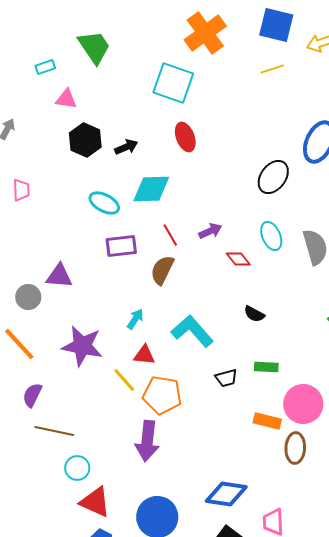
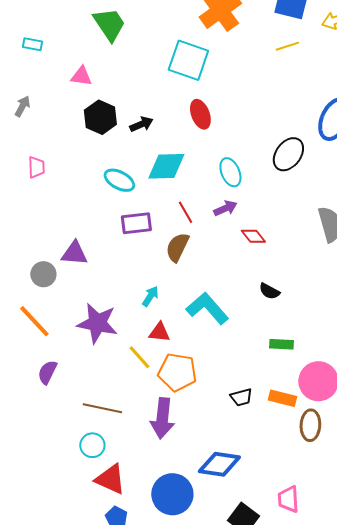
cyan rectangle: (45, 67) -> (32, 44), moved, turned 30
cyan ellipse: (271, 236) -> (230, 172), moved
black trapezoid: (226, 378) -> (241, 397), moved
brown line: (54, 431) -> (102, 408), moved
blue diamond: (226, 494) -> (219, 464), moved

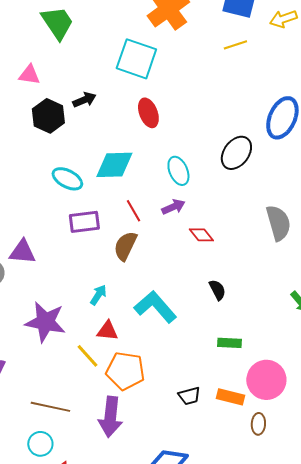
black arrow: (141, 124) -> (84, 100), moved
black semicircle: (269, 291) -> (217, 290), turned -145
brown ellipse: (310, 425) -> (258, 424), size x0.7

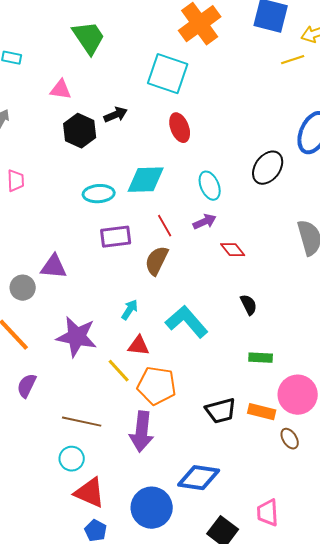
yellow line: (235, 45) -> (293, 60), moved
cyan ellipse: (67, 179) -> (99, 194), turned -32
black trapezoid: (189, 396) -> (221, 411), size x1.4
brown ellipse: (258, 424) -> (290, 439), turned -35

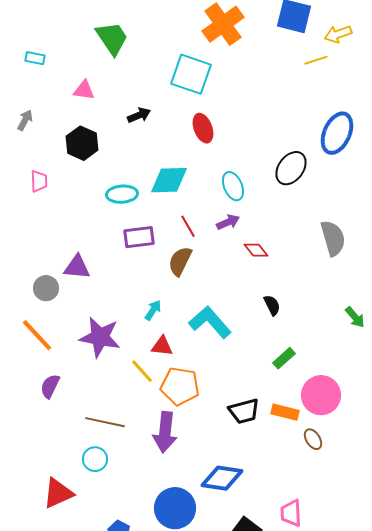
black hexagon: (80, 131) -> (82, 143), moved
green rectangle: (261, 358) -> (284, 358), turned -45
red triangle: (90, 493) -> (58, 493), moved, turned -48

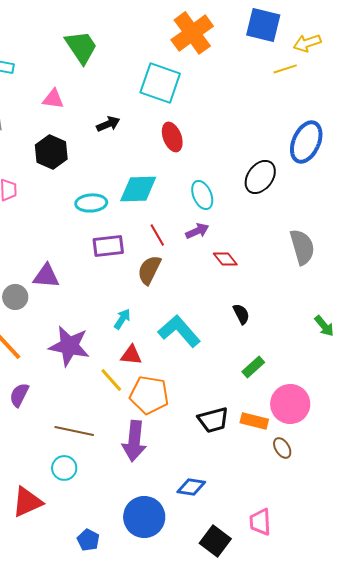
blue diamond: (222, 478) -> (191, 487), size x0.7

